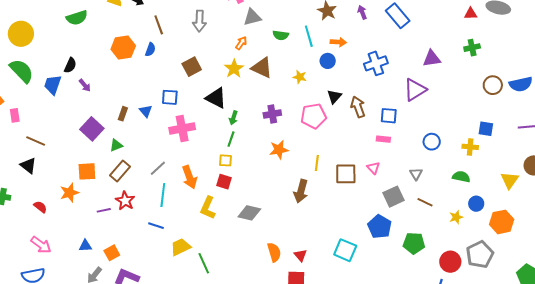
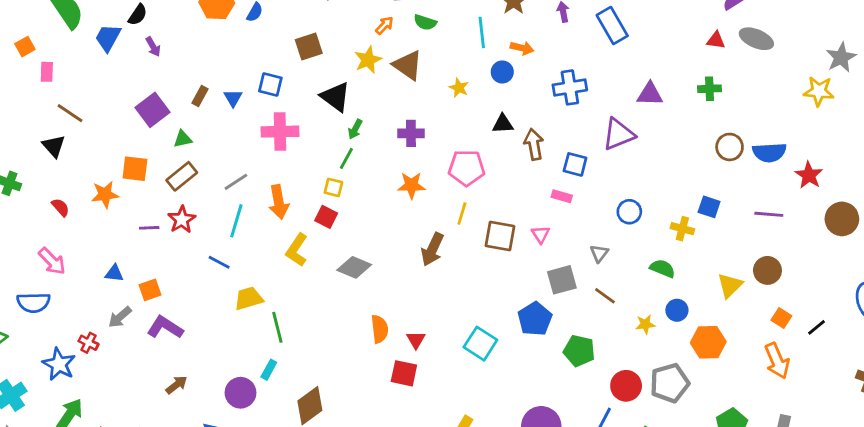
green semicircle: (281, 35) -> (425, 22), moved
black triangle: (334, 97) -> (503, 124), turned 35
pink pentagon: (314, 116) -> (467, 168), moved

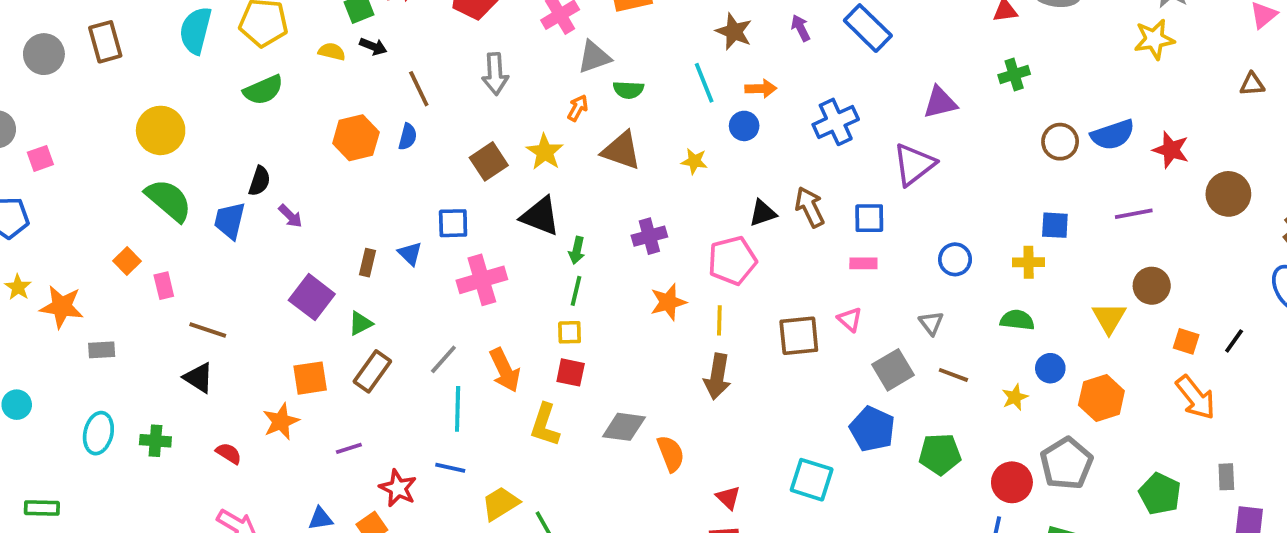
yellow star: (368, 60) -> (545, 152), moved
black triangle: (503, 124) -> (763, 213), moved
yellow line: (462, 213) -> (719, 320), moved
red star: (182, 220) -> (398, 488), moved
orange semicircle: (380, 329) -> (671, 454), moved

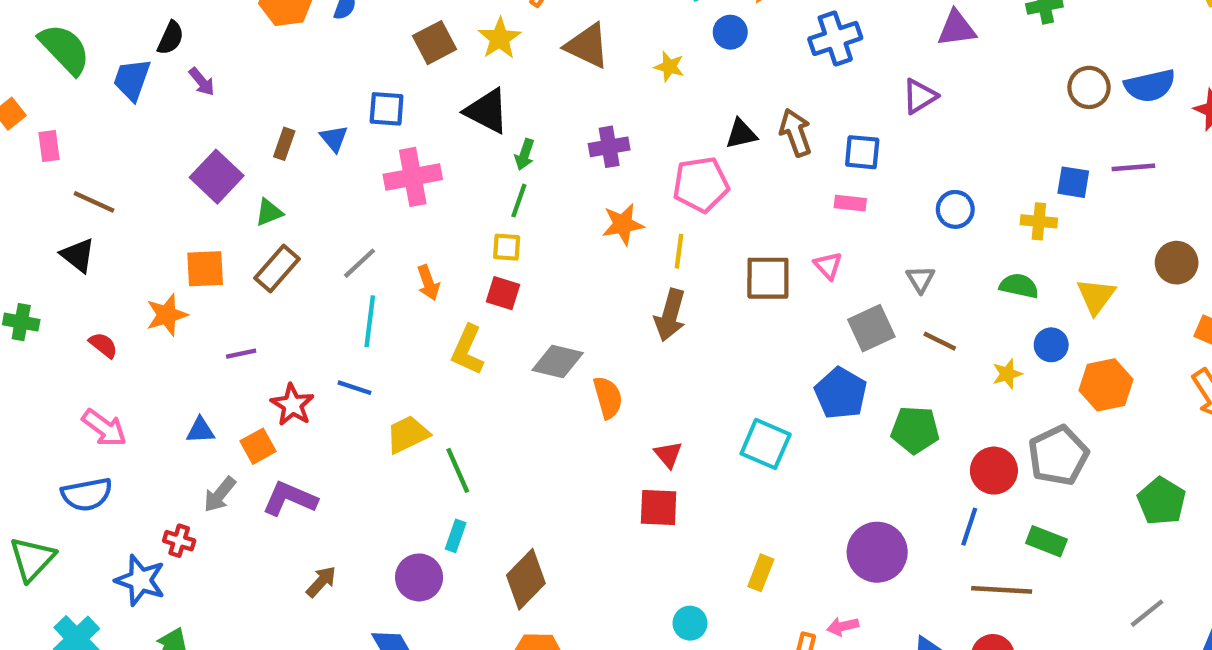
purple triangle: (914, 164) -> (920, 96), size x0.7
purple line: (1134, 214) -> (1133, 167), moved
yellow triangle: (1109, 318) -> (1096, 296), moved
orange arrow: (505, 370) -> (428, 283), size x0.7

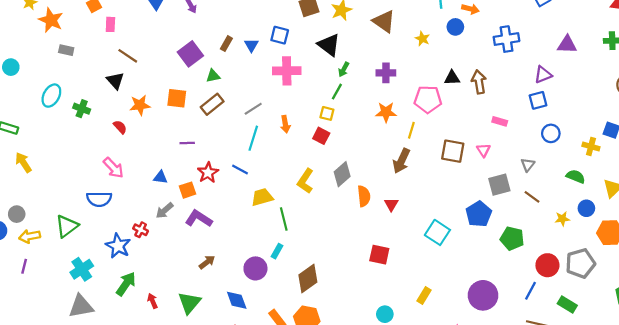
blue square: (862, 152) -> (538, 100), moved, turned -30
orange star: (167, 315) -> (140, 105), moved
yellow L-shape: (467, 350) -> (305, 181), moved
gray diamond: (558, 361) -> (342, 174), turned -65
red triangle: (668, 455) -> (391, 205), moved

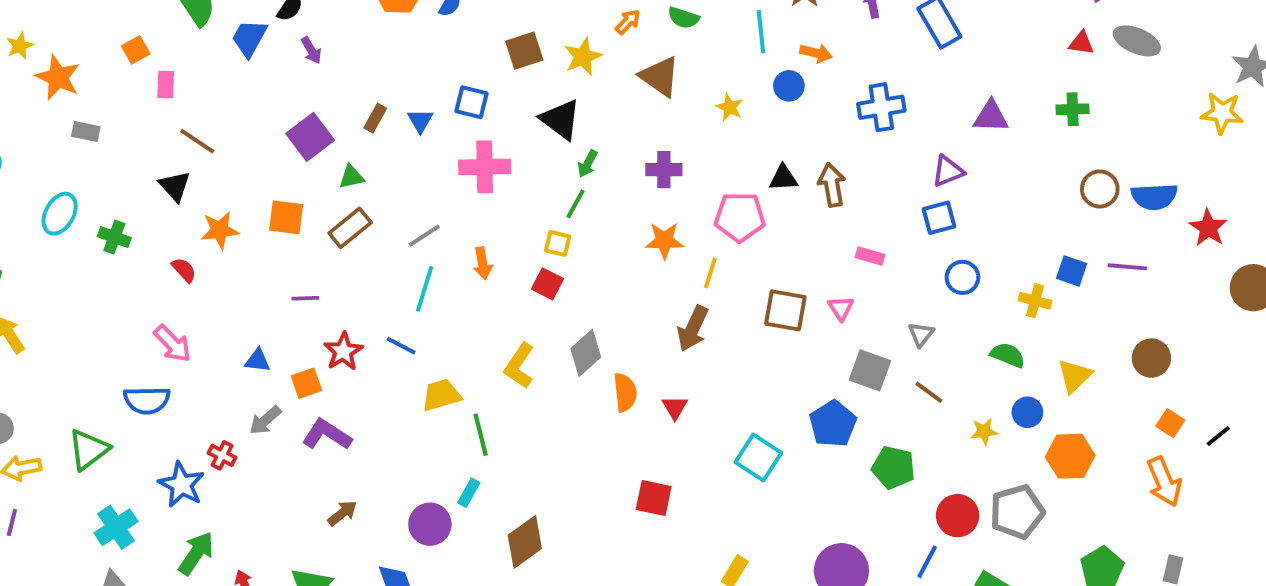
gray square: (499, 185) -> (870, 370), turned 35

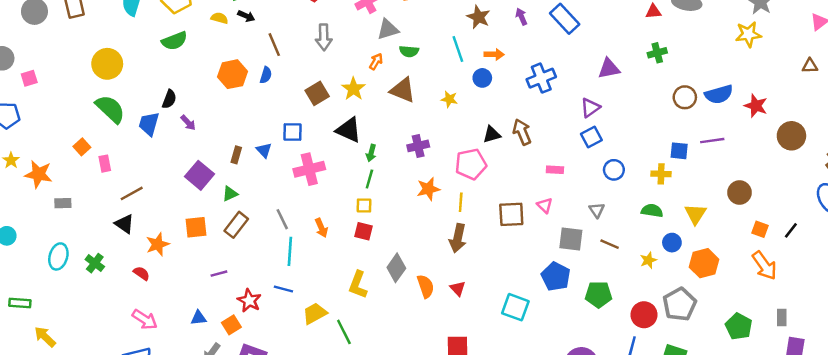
brown line: (197, 141) -> (132, 193), turned -50
gray line: (424, 236) -> (282, 219), turned -70
green cross: (114, 237) -> (95, 263), turned 30

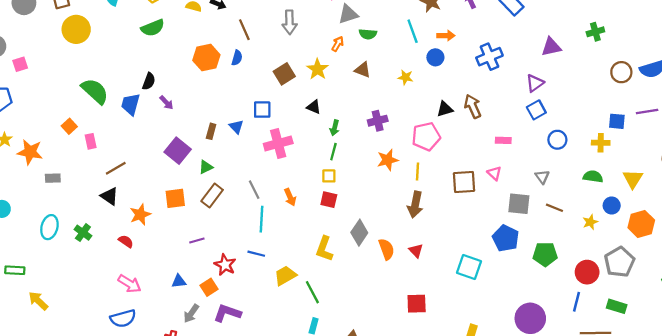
yellow circle: (107, 64) -> (76, 29), moved
brown triangle: (403, 90) -> (363, 70), size x0.7
black triangle: (349, 130) -> (314, 107), size x0.6

